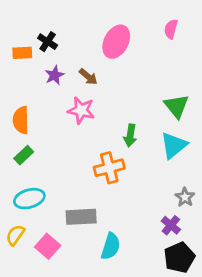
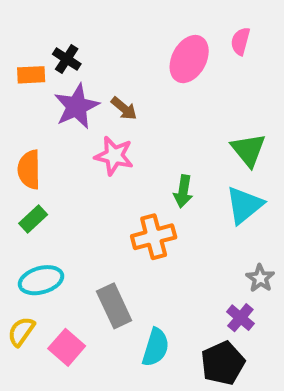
pink ellipse: (116, 42) -> (189, 59), moved
purple star: (55, 75) -> (77, 106), size x1.6
gray rectangle: (81, 217) -> (114, 306), turned 68
black pentagon: (179, 257) -> (223, 363), moved

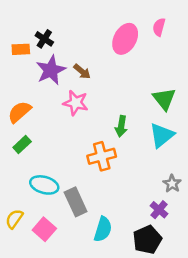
orange semicircle: (29, 170) -> (19, 112), turned 50
cyan ellipse: (41, 280) -> (44, 185), moved, turned 32

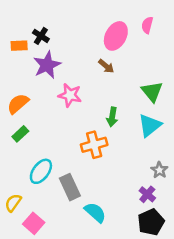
brown arrow: (82, 71) -> (106, 66), moved
cyan ellipse: (44, 185) -> (41, 171), turned -70
pink square: (44, 229) -> (34, 223), moved
cyan semicircle: (103, 229) -> (95, 212), turned -65
black pentagon: (147, 240) -> (151, 222), moved

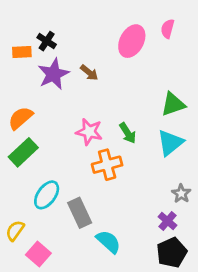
brown arrow: (106, 66) -> (89, 73), moved
green triangle: (152, 92) -> (173, 104), turned 50
pink star: (70, 95) -> (89, 132), moved
green arrow: (112, 117) -> (128, 133), turned -42
green rectangle: (20, 134) -> (23, 152), size x1.5

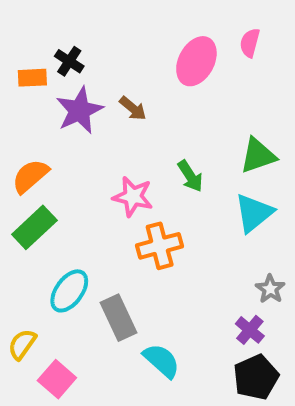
green arrow: (128, 133) -> (190, 176), moved

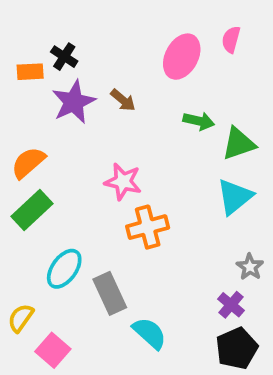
green arrow: (190, 176) -> (199, 121), moved, turned -44

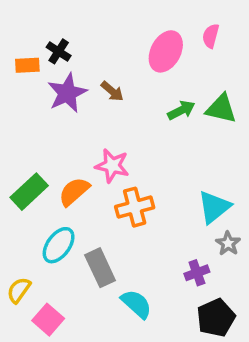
green arrow: (199, 121) -> (181, 110), turned -40
green triangle: (239, 144) -> (221, 109), moved, turned 32
orange semicircle: (28, 163) -> (74, 192), moved
cyan triangle: (235, 197) -> (214, 207), moved
purple cross: (231, 305) -> (197, 273), moved, turned 30

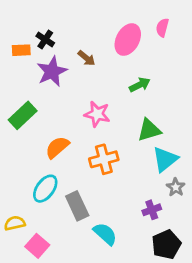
brown arrow: (112, 91) -> (86, 58), moved
green triangle: (221, 109) -> (149, 130), moved, turned -30
pink star: (112, 166) -> (97, 114), moved
green rectangle: (29, 192) -> (23, 115), moved
yellow semicircle: (19, 290) -> (15, 223), turned 42

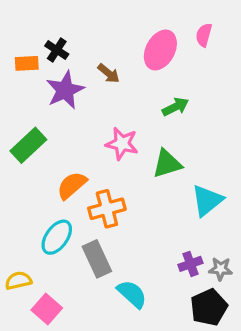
green triangle: (149, 130) -> (167, 164), moved
orange cross: (104, 159) -> (107, 209), moved
gray star: (176, 187) -> (221, 269), moved, turned -30

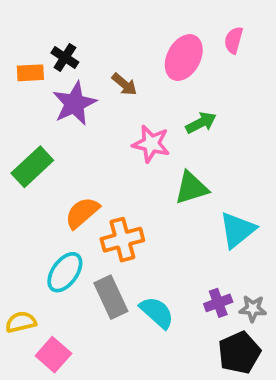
pink star: (122, 144) -> (151, 144), moved
cyan semicircle: (132, 294) -> (157, 312), moved

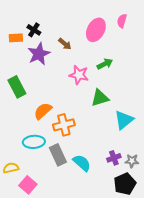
green rectangle: (32, 167) -> (17, 87), turned -75
cyan ellipse: (65, 272) -> (34, 142), turned 50

